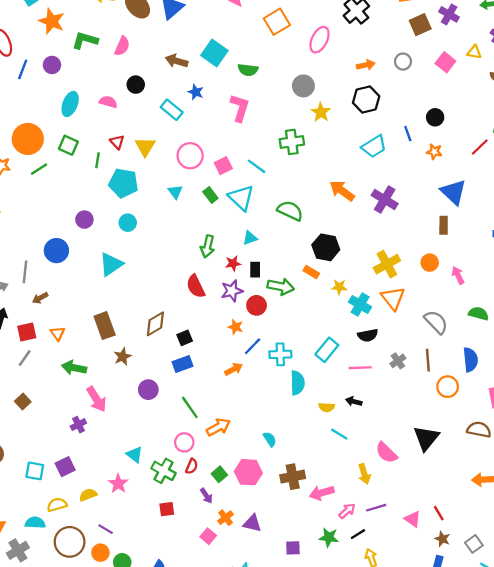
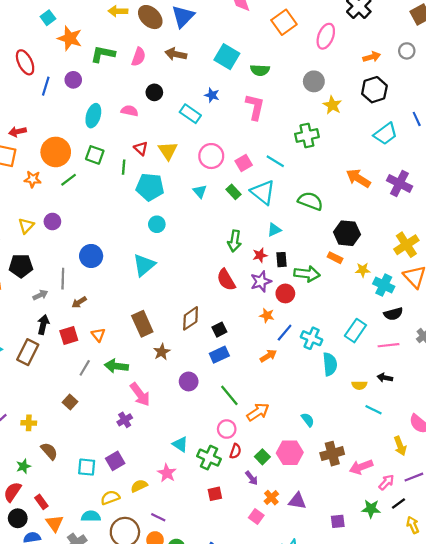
brown arrow: (177, 61) -> (176, 54), moved
purple circle: (84, 220) -> (52, 222), moved
cyan cross: (280, 354) -> (312, 338), turned 30
gray line: (25, 358) -> (85, 368), moved

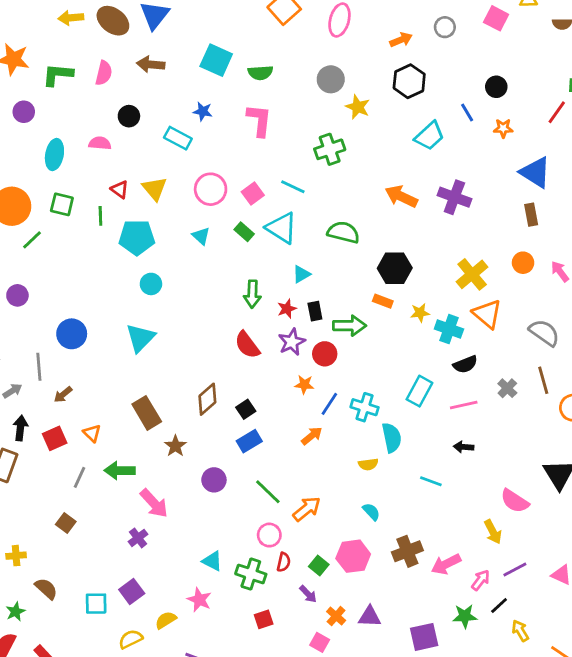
yellow semicircle: (359, 385) -> (368, 464), moved
cyan line: (374, 410) -> (431, 481), moved
purple square: (338, 521) -> (424, 637), size x1.5

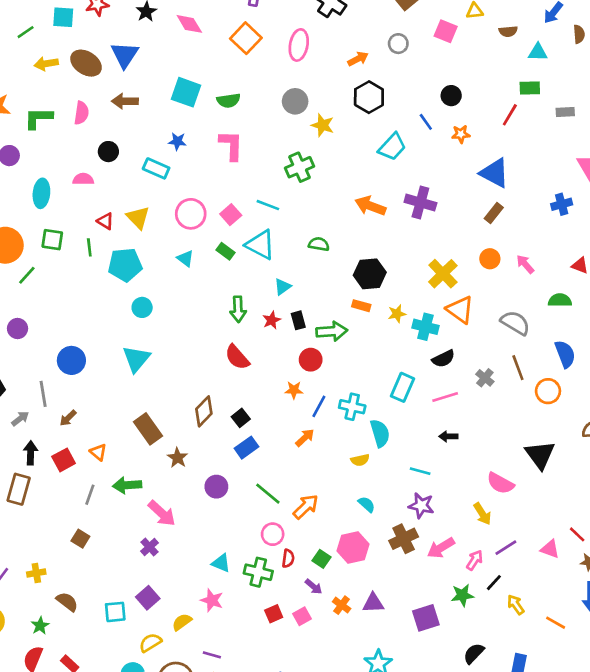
brown rectangle: (531, 215) -> (494, 213), turned 54
green semicircle: (343, 232) -> (319, 244), size x0.7
purple star: (292, 342) -> (421, 506), moved, turned -30
pink square: (320, 642) -> (302, 616), moved, turned 36

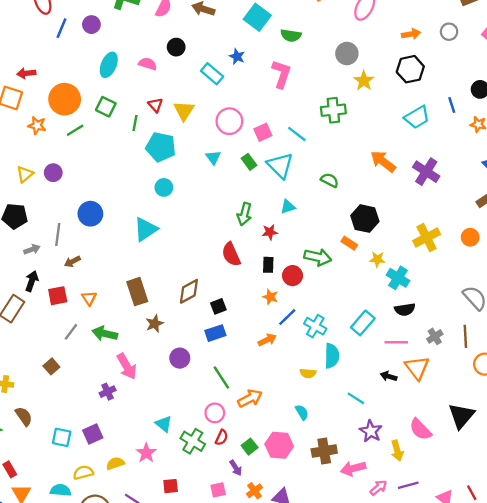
orange triangle: (460, 310) -> (417, 368), moved
black rectangle: (298, 320) -> (268, 265), moved
purple star: (421, 506) -> (371, 431), moved
red square: (274, 614) -> (171, 486), moved

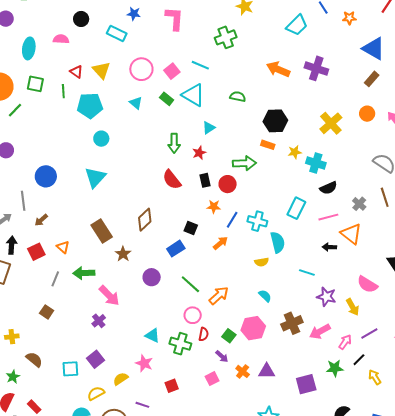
black square: (218, 306) -> (191, 228), moved, turned -32

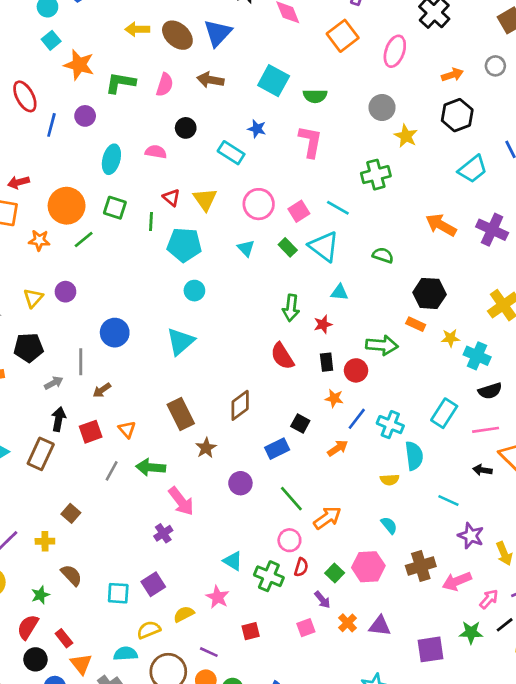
cyan triangle: (209, 128) -> (339, 292), turned 32
brown square: (47, 312) -> (71, 513), moved

